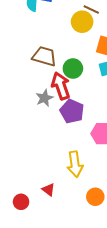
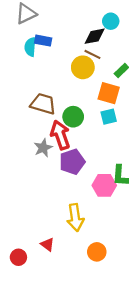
purple pentagon: (72, 111) -> (72, 162), turned 30

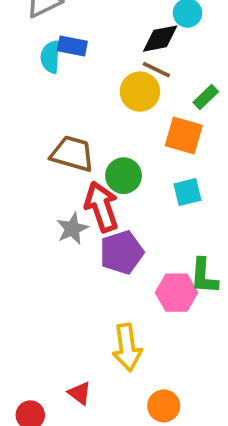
cyan square: (109, 117) -> (187, 192), moved

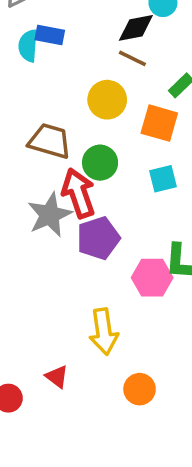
yellow circle: (140, 92) -> (107, 100), moved
gray star: (72, 229) -> (50, 215), size x1.4

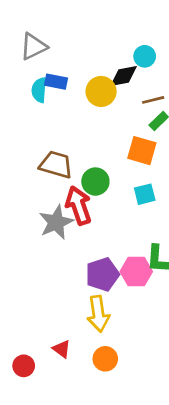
brown line: (132, 58) -> (153, 100), moved, turned -40
yellow circle: (107, 100) -> (101, 91), moved
purple pentagon: (98, 238) -> (102, 274), moved
orange circle: (140, 389) -> (105, 359), moved

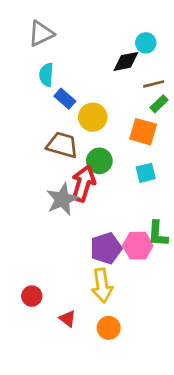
blue rectangle: (56, 82) -> (65, 99), moved, turned 30
yellow circle: (101, 91) -> (93, 117), moved
red arrow: (79, 205) -> (83, 183), turned 36
red circle: (24, 366) -> (32, 296), moved

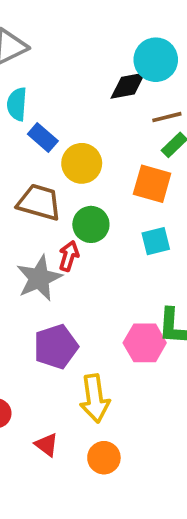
cyan circle: (146, 43) -> (156, 60), size x1.5
red arrow: (83, 183) -> (69, 256), size x0.6
purple pentagon: (106, 248) -> (56, 347), moved

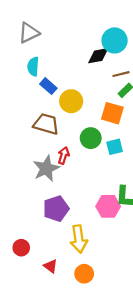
green circle: (91, 224) -> (91, 138), moved

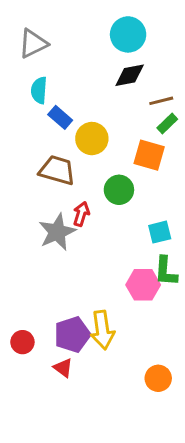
cyan circle: (115, 40) -> (128, 34), moved
cyan square: (115, 147) -> (160, 232), moved
purple pentagon: (56, 209) -> (72, 335), moved
orange circle: (84, 274) -> (158, 378), moved

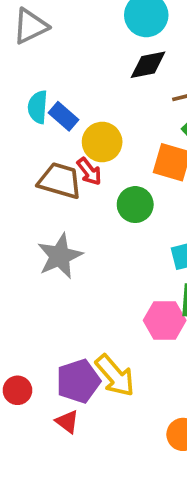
cyan semicircle: (39, 90) -> (38, 107), moved
red arrow: (81, 214) -> (89, 171), moved, turned 125
yellow arrow: (102, 330) -> (115, 376), turned -33

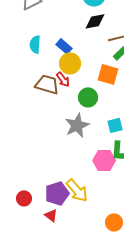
blue rectangle: (63, 116) -> (64, 46), moved
gray star: (60, 256) -> (77, 125), moved

